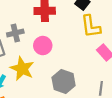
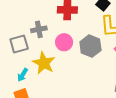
gray hexagon: (64, 81) -> (90, 46), moved

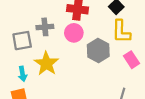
pink circle: (64, 42) -> (74, 33), moved
cyan arrow: (23, 75) -> (23, 74), turned -48

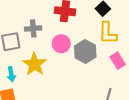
pink circle: (74, 33) -> (61, 44), moved

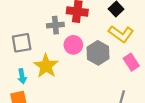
gray cross: (33, 28) -> (55, 25), moved
yellow L-shape: (108, 33) -> (121, 34), turned -55

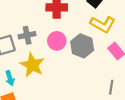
gray cross: (55, 25) -> (27, 35), moved

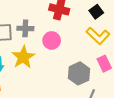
gray hexagon: (82, 46) -> (79, 73), moved

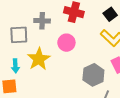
gray cross: (25, 28) -> (42, 21), moved

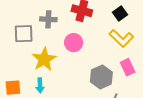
cyan arrow: (15, 66) -> (40, 85), moved

